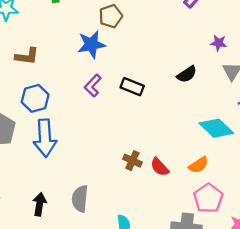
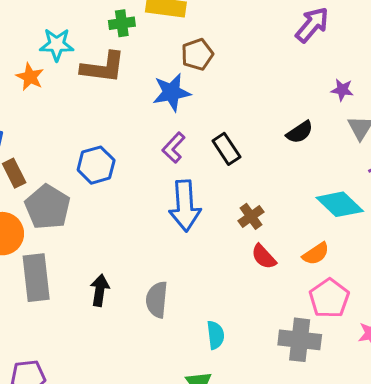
brown L-shape: (27, 56) -> (103, 67), moved, size x1.4
black rectangle: (132, 87) -> (226, 149), turned 35
blue arrow: (45, 138) -> (185, 206), moved
brown cross: (132, 161) -> (251, 216), moved, turned 30
black arrow: (40, 204) -> (100, 290), moved

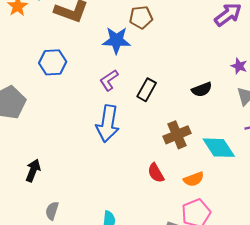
black rectangle: (226, 149) -> (147, 90), turned 50
blue hexagon: (96, 165) -> (53, 62), moved
brown cross: (251, 216) -> (177, 135), moved, size x1.4
gray semicircle: (157, 300) -> (52, 211), moved, size x0.7

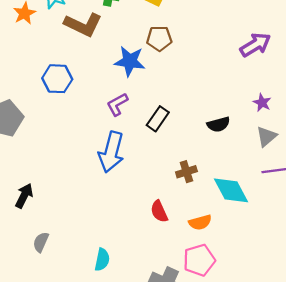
brown cross: (177, 135) -> (186, 172), size x0.7

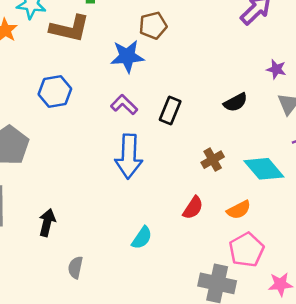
purple L-shape: (117, 104) -> (124, 105), turned 85
red semicircle: (159, 211) -> (193, 208), turned -110
cyan semicircle: (102, 260) -> (142, 238), moved, turned 35

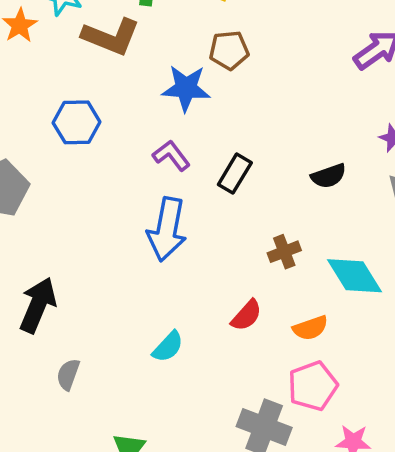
black arrow: (47, 223) -> (38, 305), size x1.4

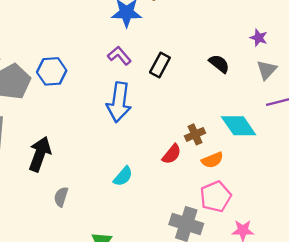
blue hexagon: (77, 122) -> (52, 71), moved
black semicircle: (329, 176) -> (219, 64), turned -120
brown cross: (284, 252) -> (195, 134), moved

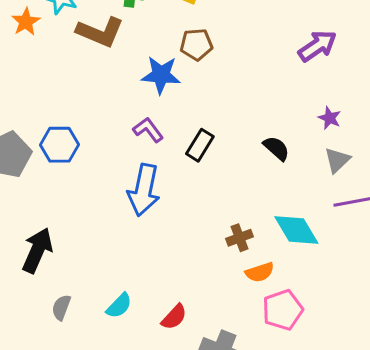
red semicircle: (172, 154) -> (174, 317), moved
cyan semicircle: (123, 176) -> (119, 306), moved
pink pentagon: (216, 197) -> (283, 310), moved

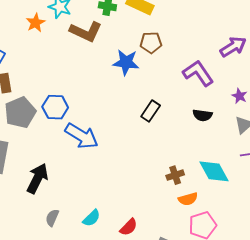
purple L-shape: (148, 130) -> (198, 73), moved, size x1.5
black semicircle: (276, 148) -> (202, 115), turned 144
blue arrow: (144, 190) -> (82, 136), moved, turned -72

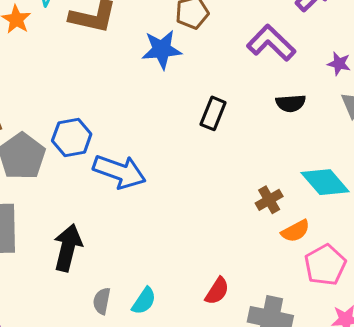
cyan semicircle: (92, 218) -> (144, 301), moved

